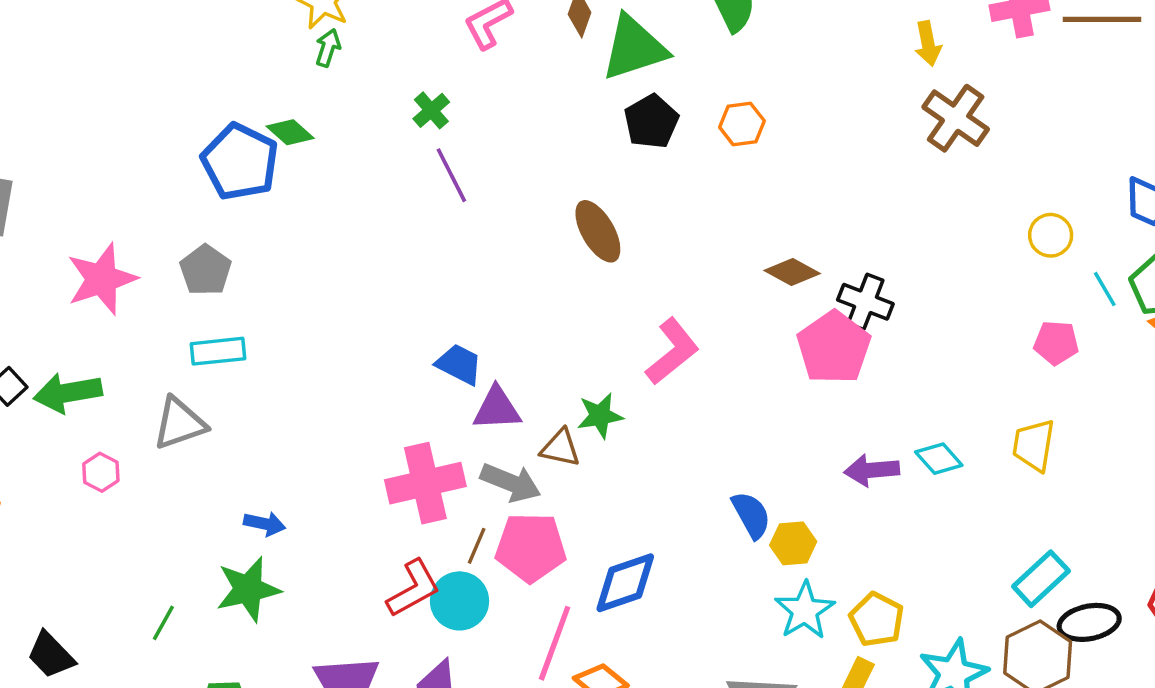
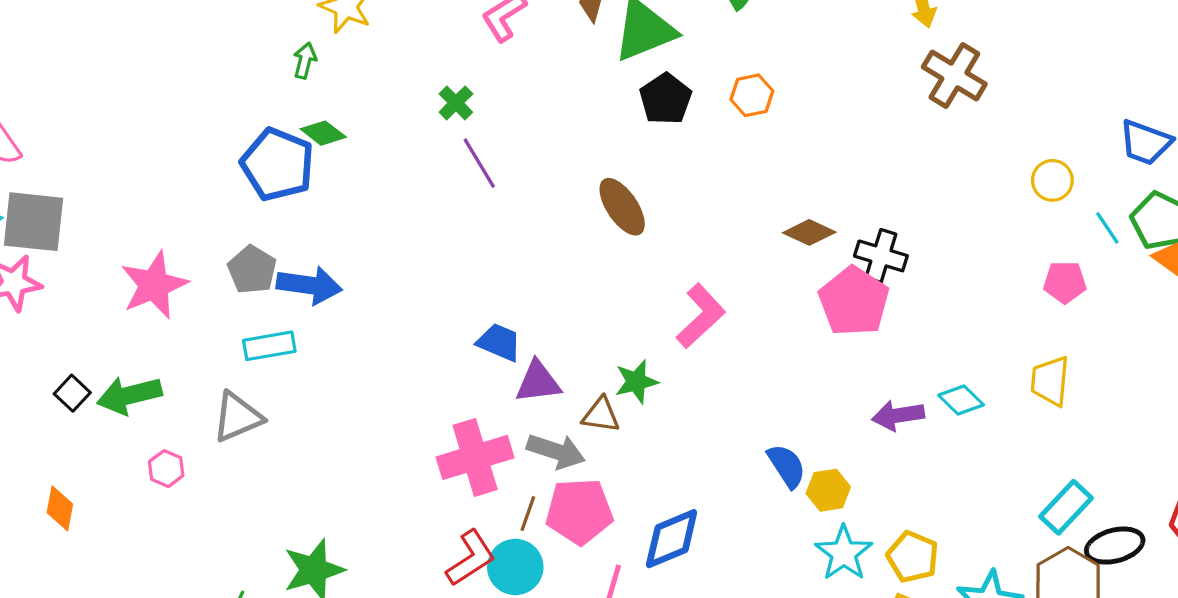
green arrow: (328, 48) -> (305, 61), moved
blue arrow: (265, 524) -> (309, 285), moved, size x1.6

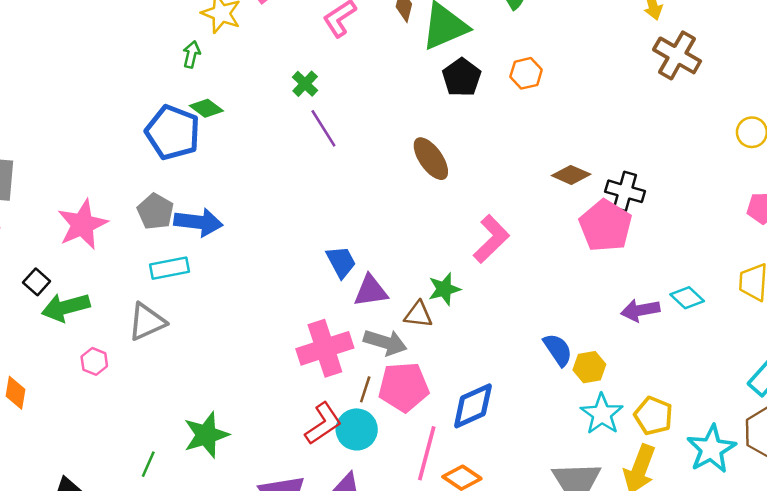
blue trapezoid: (499, 342) -> (341, 262), turned 40
black square: (72, 393) -> (37, 282), moved

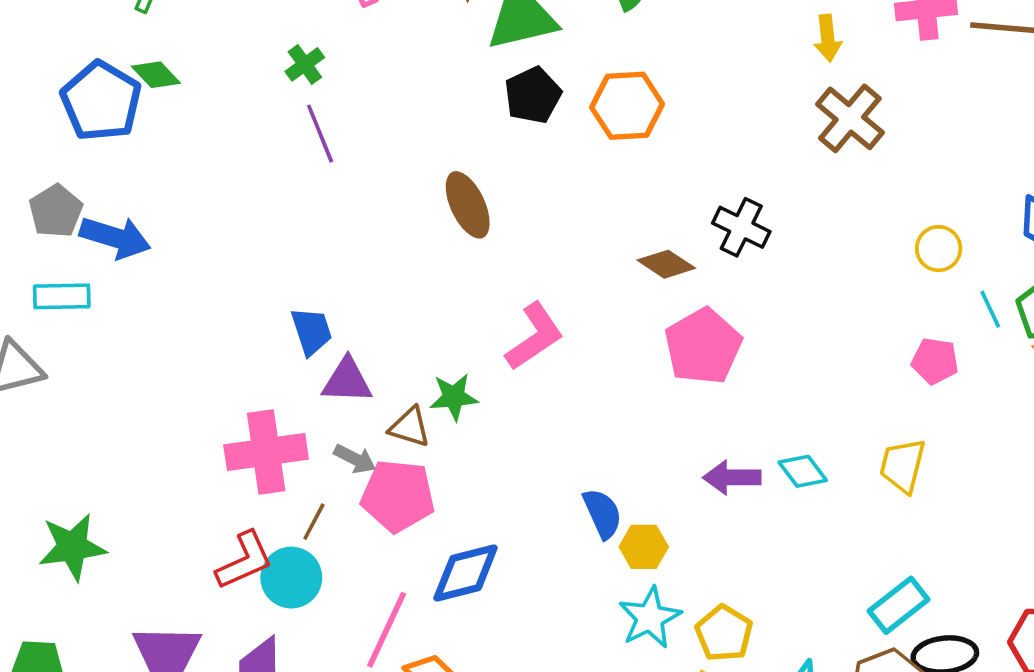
orange hexagon: (526, 73) -> (627, 106), size x1.5
black cross: (625, 191) -> (741, 227), moved
gray arrow: (385, 342) -> (355, 459), size x0.7
pink pentagon: (404, 387) -> (398, 496), moved

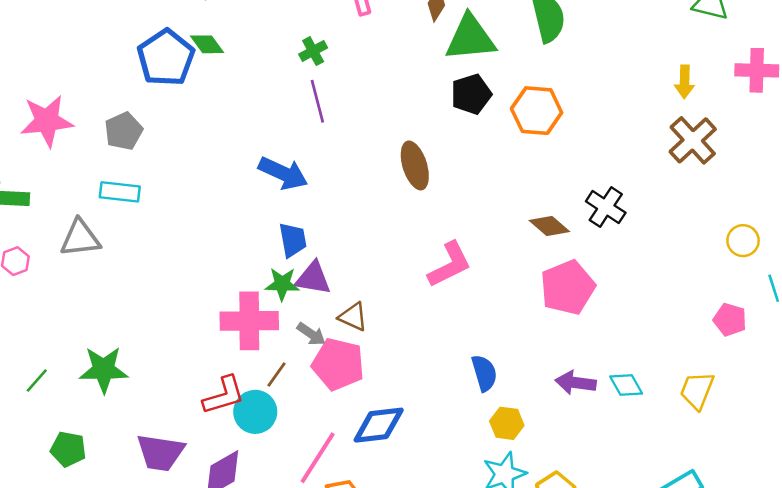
blue arrow: (115, 237) -> (283, 173), moved
green star: (454, 397) -> (282, 284), moved
blue semicircle: (602, 514) -> (484, 373), moved

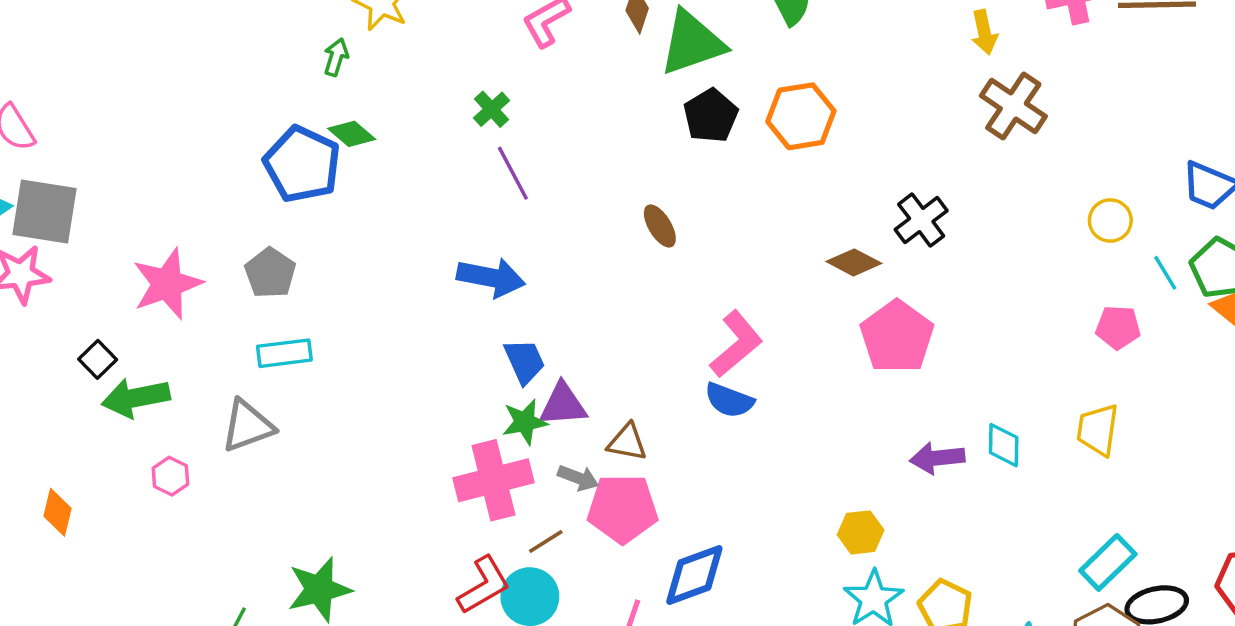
brown ellipse: (415, 165) -> (660, 226), size x0.7
black cross: (606, 207) -> (921, 220), turned 33
blue semicircle: (484, 373) -> (729, 400), moved, turned 141
brown line: (276, 375) -> (546, 541), turned 36
cyan diamond: (626, 385) -> (1004, 445), turned 44

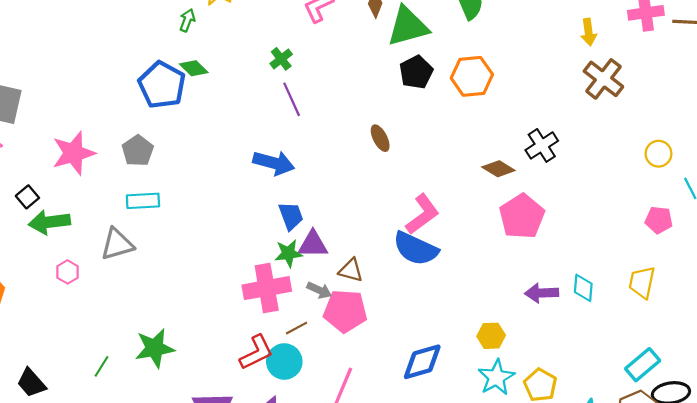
blue semicircle: (729, 400) -> (416, 249), size x1.5
blue diamond: (694, 575) -> (422, 362), moved

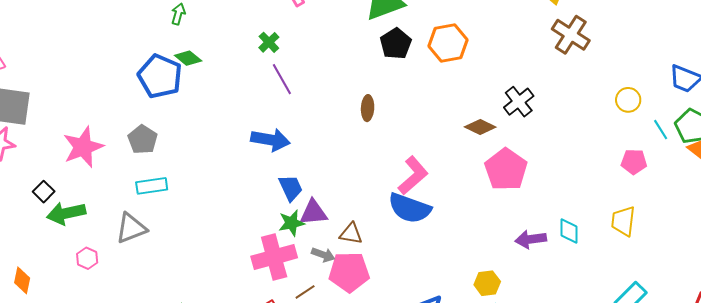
brown ellipse: (380, 138) -> (368, 108), turned 35

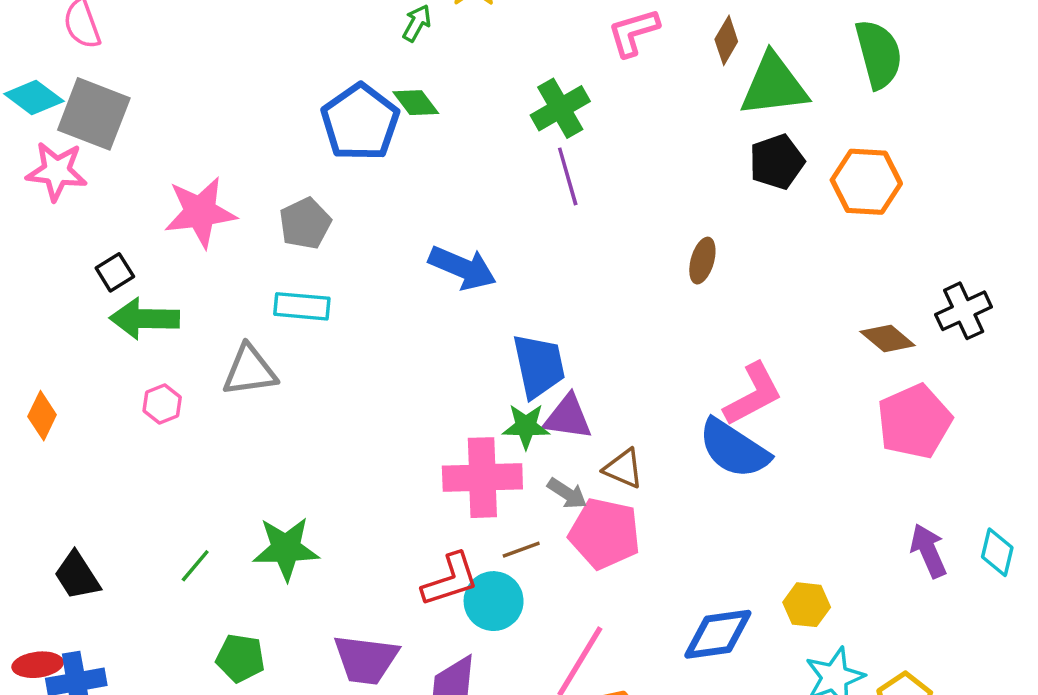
green cross: (269, 42) -> (560, 108), size x1.5
blue arrow: (270, 140) -> (462, 268), moved
blue trapezoid: (291, 188) -> (539, 366), size x1.4
purple arrow: (531, 239) -> (928, 551), turned 60
yellow hexagon: (487, 283) -> (807, 605), moved

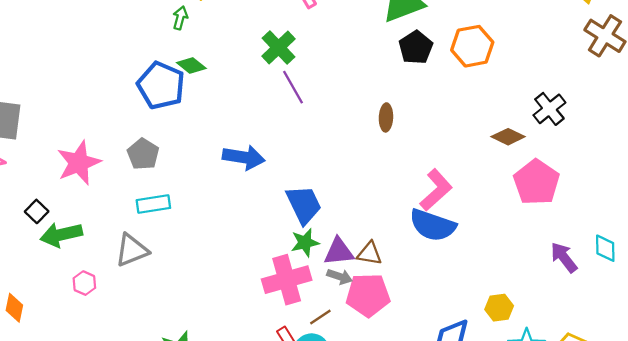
purple triangle: (568, 417) -> (339, 252), moved

